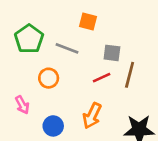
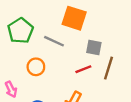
orange square: (88, 21) -> (74, 18), size x1.5

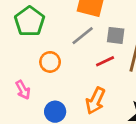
gray line: (54, 41) -> (83, 36), moved, turned -60

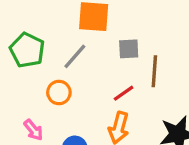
gray line: (83, 36) -> (75, 56), moved
red line: (105, 61) -> (124, 93), moved

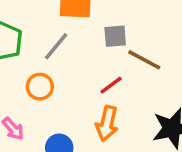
brown line: (154, 71) -> (144, 60), turned -64

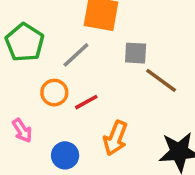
red line: (111, 85) -> (86, 102), moved

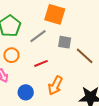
gray square: (136, 53) -> (65, 42), moved
orange circle: (54, 93) -> (11, 55), moved

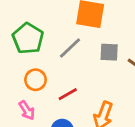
red line: (41, 63) -> (68, 94), moved

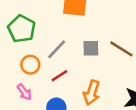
gray line: (70, 48) -> (57, 49), moved
gray square: (109, 52) -> (91, 48), moved

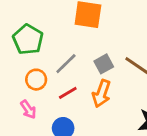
gray square: (91, 48) -> (104, 64), turned -30
orange arrow: (92, 93) -> (101, 94), moved

